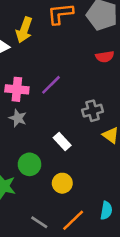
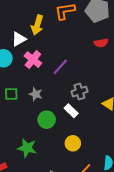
pink cross: (17, 89) -> (33, 60), moved, turned 36
gray cross: (93, 111) -> (79, 91), moved
green circle: (29, 164) -> (47, 120), moved

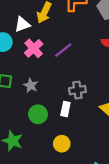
purple line: (60, 67) -> (63, 50), moved
white rectangle: (71, 111) -> (65, 109), turned 48

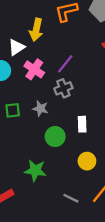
gray cross: (77, 90) -> (63, 88), moved

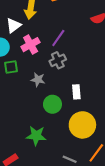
pink cross: (34, 69) -> (31, 45), turned 30
green square: (13, 110) -> (11, 67), moved
yellow circle: (87, 161) -> (82, 125), size x1.6

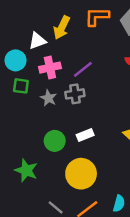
gray star: (38, 80) -> (48, 98), moved
white rectangle: (76, 92) -> (85, 135), turned 56

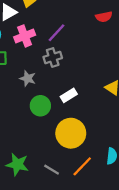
gray star: (48, 98) -> (28, 78), moved
green star: (26, 170) -> (17, 165), moved

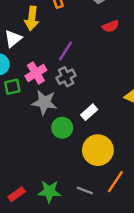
pink cross: (25, 36) -> (36, 73), moved
gray star: (28, 78) -> (44, 102), size x1.5

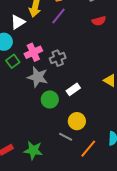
purple line: (65, 51) -> (59, 16), moved
green square: (12, 87) -> (13, 61), turned -32
yellow circle: (98, 150) -> (77, 121), size x0.7
gray line: (85, 190) -> (66, 137), moved

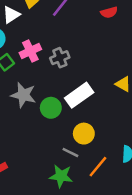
gray star: (38, 77) -> (23, 95), moved
white rectangle: (73, 89) -> (79, 95), size x1.6
green star: (33, 150) -> (61, 176), moved

